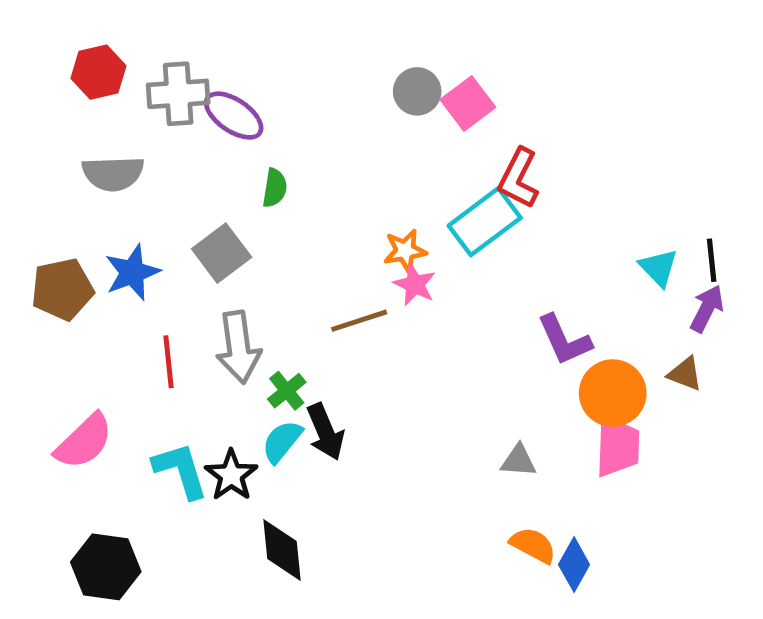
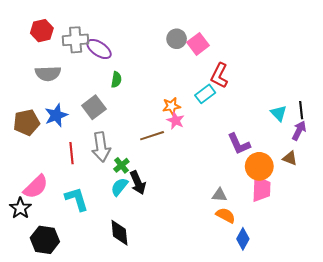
cyan rectangle: (485, 222) -> (205, 94), size x0.7
black star: (231, 475) -> (20, 208), moved
orange semicircle: (533, 545) -> (226, 215), moved

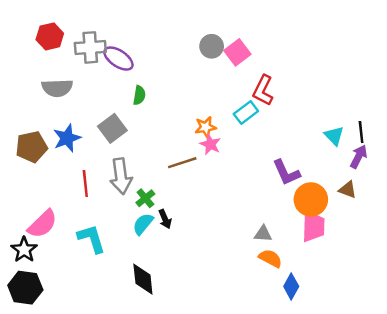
black arrow: (138, 183) -> (165, 219), size x0.7
black hexagon: (45, 240) -> (25, 288), moved

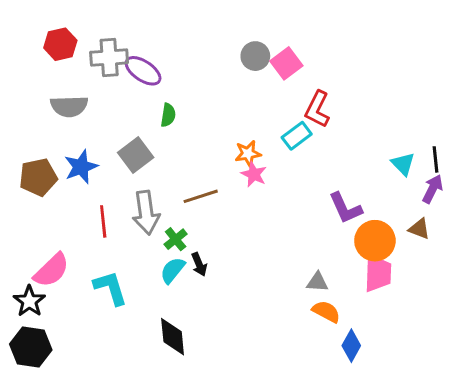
brown line: (182, 163) -> (201, 196), moved

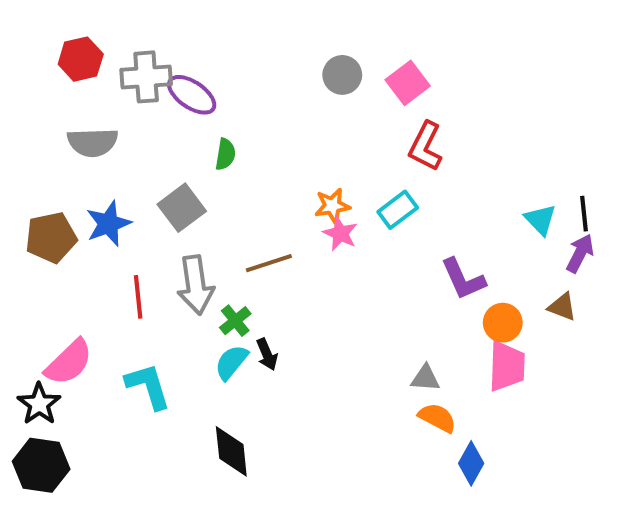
pink square: (286, 63) -> (408, 83), moved
cyan rectangle: (297, 136) -> (398, 210), moved
orange circle: (375, 241) -> (503, 323), size x0.7

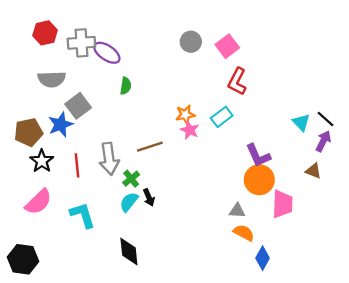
gray square: (182, 208) -> (78, 106), moved
black line: (584, 214) -> (326, 119), turned -42
orange circle: (503, 323) -> (259, 180), moved, size x1.4
black star: (39, 404) -> (42, 161), moved

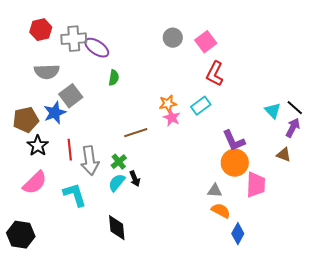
gray arrow: (109, 159) -> (90, 161), moved

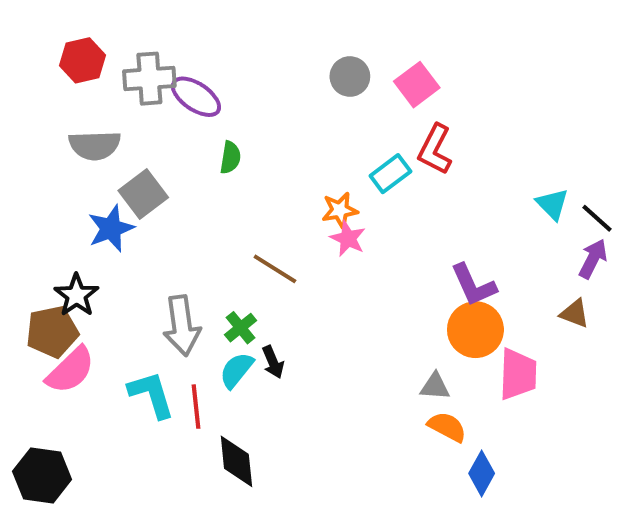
cyan rectangle: (201, 106) -> (390, 174), moved
cyan triangle: (273, 111) -> (552, 204), moved
brown pentagon: (26, 120) -> (52, 332), moved
brown line: (136, 133) -> (275, 269), turned 50
red line: (70, 150) -> (196, 407), moved

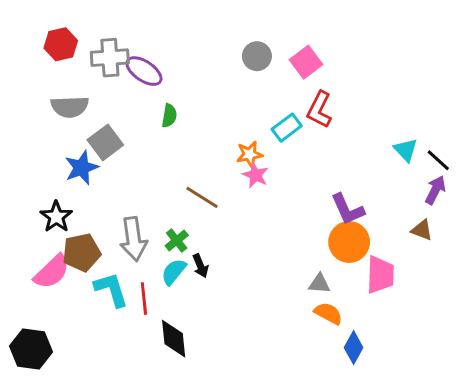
brown pentagon: (52, 332) -> (82, 252), moved

